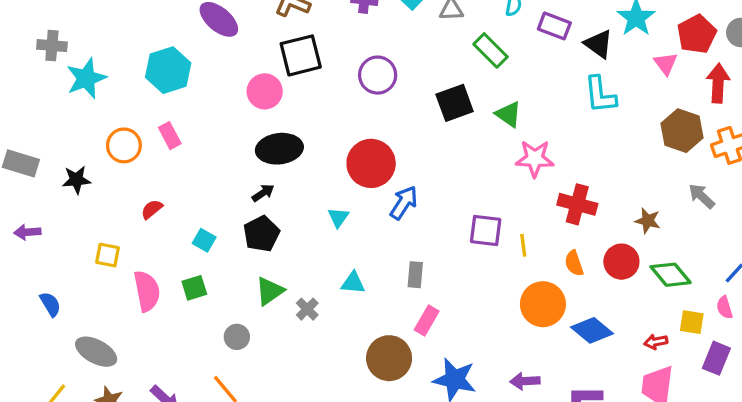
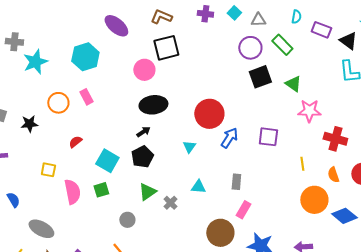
purple circle: (378, 75) -> (250, 48), moved
purple square: (486, 231) -> (268, 137), moved
cyan square: (204, 240) -> (107, 161), size x1.6

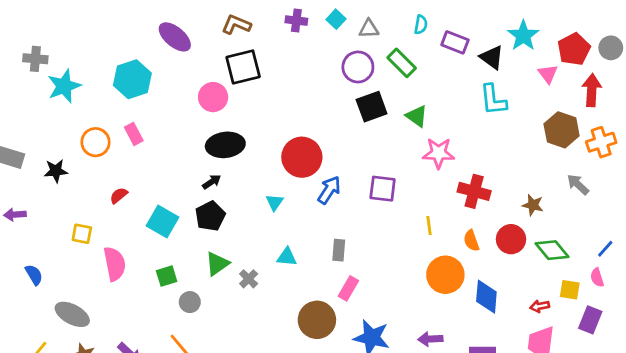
green square: (101, 190) -> (167, 276), moved
blue diamond: (344, 216) -> (486, 297), turned 55

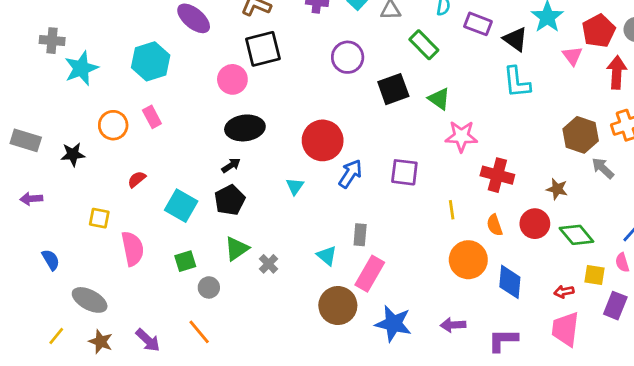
purple circle: (358, 67) -> (348, 57), moved
brown hexagon: (562, 130) -> (581, 135), moved
cyan triangle: (287, 257) -> (327, 256), moved, turned 35
pink rectangle: (348, 288) -> (370, 274), size x1.4

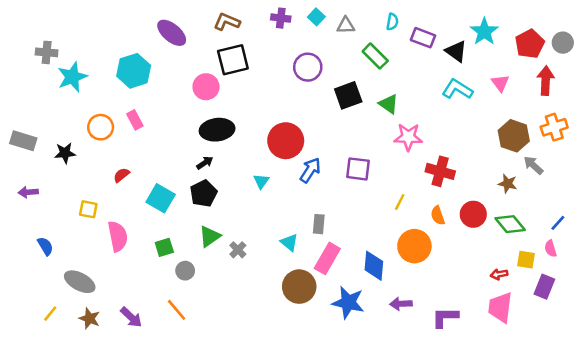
pink triangle: (572, 56) -> (500, 83), moved
cyan L-shape: (517, 82) -> (457, 89), turned 128
brown star: (557, 189) -> (508, 184), moved
yellow line: (452, 210) -> (400, 202), turned 35
blue diamond: (510, 282) -> (374, 266), moved

